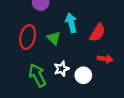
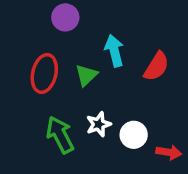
green triangle: (54, 38) -> (86, 75), turned 32
red arrow: (105, 59) -> (169, 152), moved

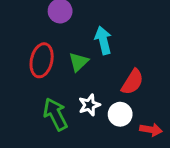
red semicircle: (156, 66) -> (132, 82), moved

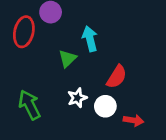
red ellipse: (42, 60) -> (24, 32), moved
green arrow: (55, 114) -> (29, 105), moved

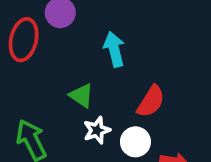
green triangle: (67, 58) -> (81, 96), moved, turned -42

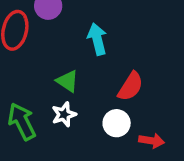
white star: (97, 130) -> (64, 114), moved

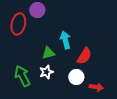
cyan arrow: (97, 39) -> (65, 40), moved
green triangle: (67, 81) -> (48, 53), turned -48

